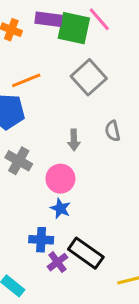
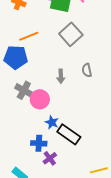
pink circle: (60, 179) -> (40, 99), moved
black rectangle: (86, 253) -> (69, 134), moved

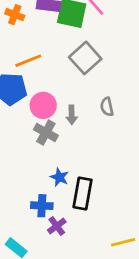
gray cross: (24, 90) -> (46, 132), moved
pink circle: (40, 99) -> (43, 105), moved
black rectangle: (69, 134) -> (82, 193), turned 65

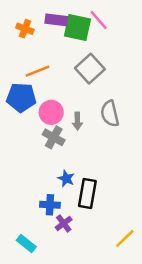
gray semicircle: (107, 107) -> (110, 114), size x1.5
yellow line: (123, 242) -> (125, 238), turned -30

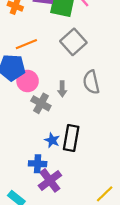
pink circle: (51, 112) -> (28, 81), moved
black rectangle: (87, 193) -> (71, 138), moved
purple cross: (64, 223) -> (50, 180), size x1.5

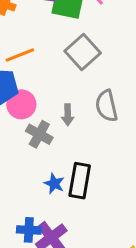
blue cross: (38, 164) -> (29, 230), moved

